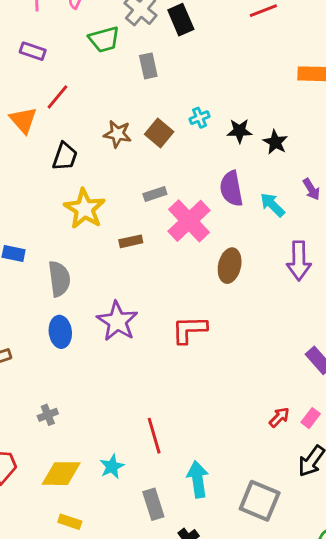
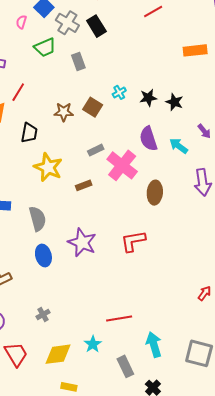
red line: (154, 436) -> (119, 319), turned -75

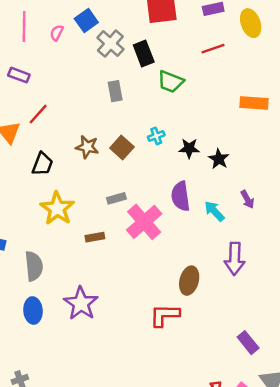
green trapezoid: (45, 47) -> (171, 82), moved, turned 35
brown ellipse: (155, 193) -> (189, 281), moved
red L-shape: (133, 241) -> (165, 315), moved

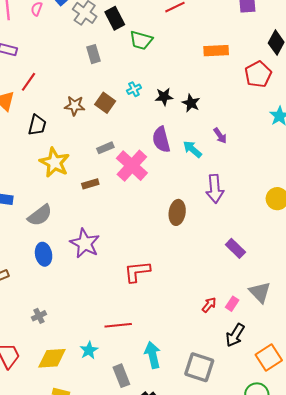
gray semicircle: (34, 266) -> (40, 215), turned 65
red L-shape: (165, 315) -> (137, 272), moved
purple rectangle: (248, 343) -> (235, 248), moved

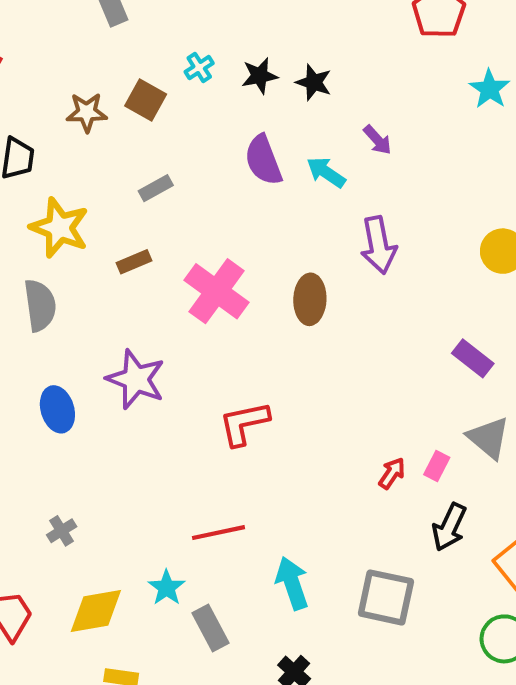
pink cross: (132, 166) -> (216, 291), moved
gray semicircle: (40, 215) -> (40, 305), moved, turned -55
purple rectangle: (235, 248) -> (473, 358), moved
gray rectangle: (121, 376) -> (211, 628), moved

